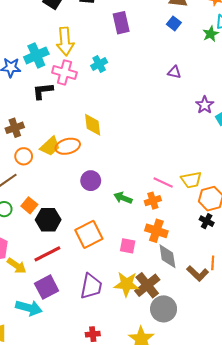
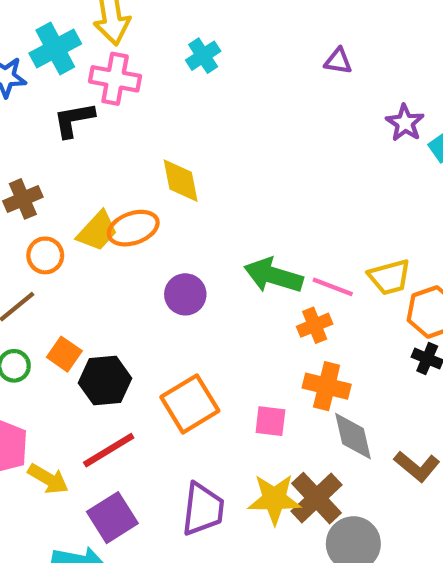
cyan cross: (99, 64) -> (203, 56), moved
green arrow: (123, 198) -> (273, 276), moved, size x1.5

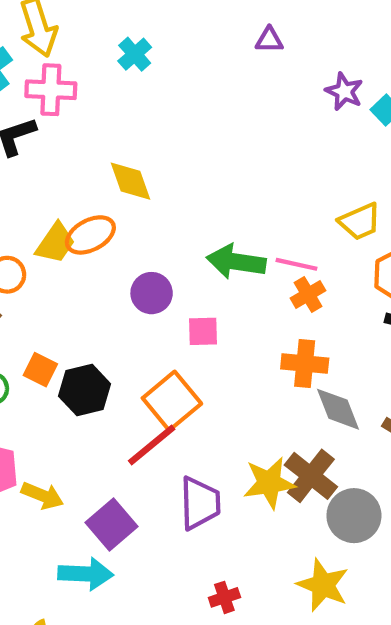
yellow trapezoid: (389, 277) -> (360, 221), moved
orange cross: (315, 325) -> (308, 294), moved
pink square: (270, 421) -> (203, 331), moved
red line: (109, 450) -> (152, 445), moved

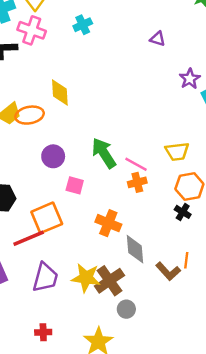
green arrow: (236, 262) -> (104, 153), turned 32
orange cross: (305, 363) -> (108, 223), moved
gray circle: (354, 516) -> (126, 309), size x0.6

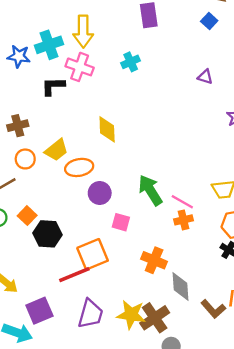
orange ellipse: (30, 115) -> (79, 167), moved

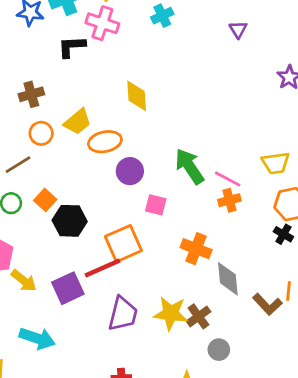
purple triangle: (205, 77) -> (238, 30), moved, turned 42
purple square: (39, 311) -> (68, 288), moved
brown cross: (155, 318) -> (199, 316), size x0.7

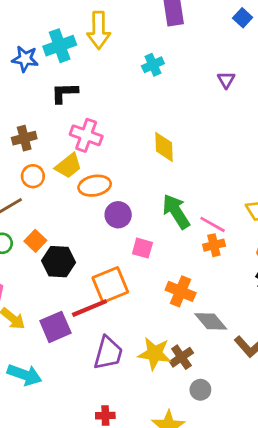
pink cross: (102, 23) -> (86, 135), moved
yellow diamond: (137, 96) -> (164, 147), moved
gray diamond: (228, 279) -> (211, 321), turned -36

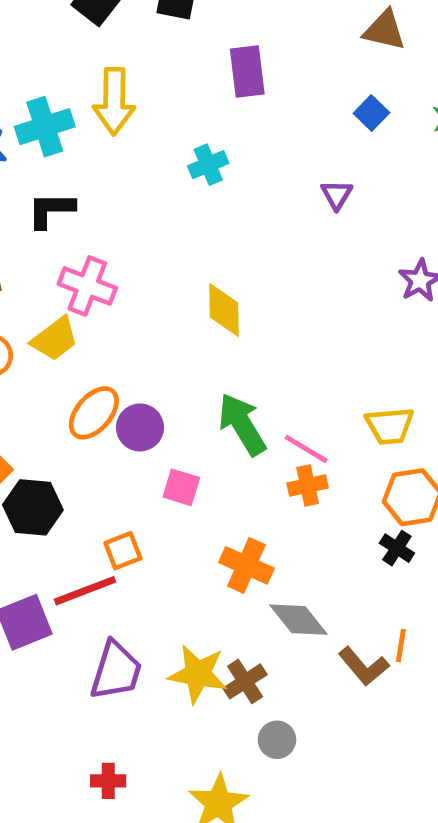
blue square: (243, 18) -> (371, 113), moved
orange ellipse: (95, 186) -> (94, 413), moved, turned -40
orange square: (110, 285) -> (123, 551), size x0.6

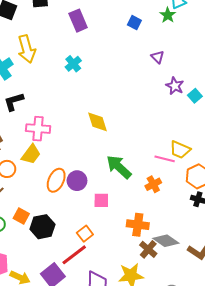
purple triangle: (337, 195) -> (158, 57), moved
yellow trapezoid: (390, 426) -> (180, 150), turned 45
pink line: (306, 449) -> (165, 159), moved
brown cross: (245, 681) -> (148, 249), moved

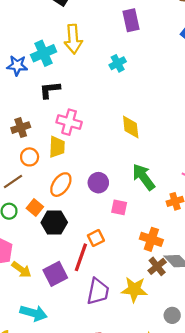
yellow trapezoid: (31, 154) -> (57, 147), turned -45
orange ellipse: (56, 180) -> (61, 185), moved
red line: (74, 255) -> (81, 257), turned -44

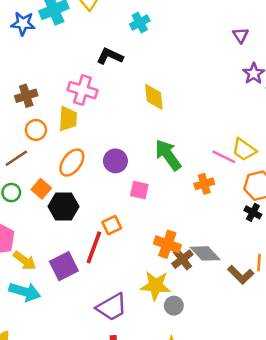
black L-shape: (50, 90) -> (110, 56), moved, turned 30
orange cross: (151, 239) -> (167, 244), moved
purple trapezoid: (98, 291) -> (112, 307), moved, turned 48
cyan arrow: (34, 313) -> (25, 292), moved
gray circle: (172, 315) -> (174, 306), moved

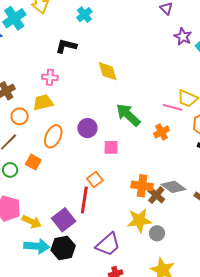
pink cross: (82, 90) -> (50, 77), size x0.7
yellow trapezoid: (68, 119) -> (43, 102), turned -95
black hexagon: (64, 207) -> (63, 248), moved

